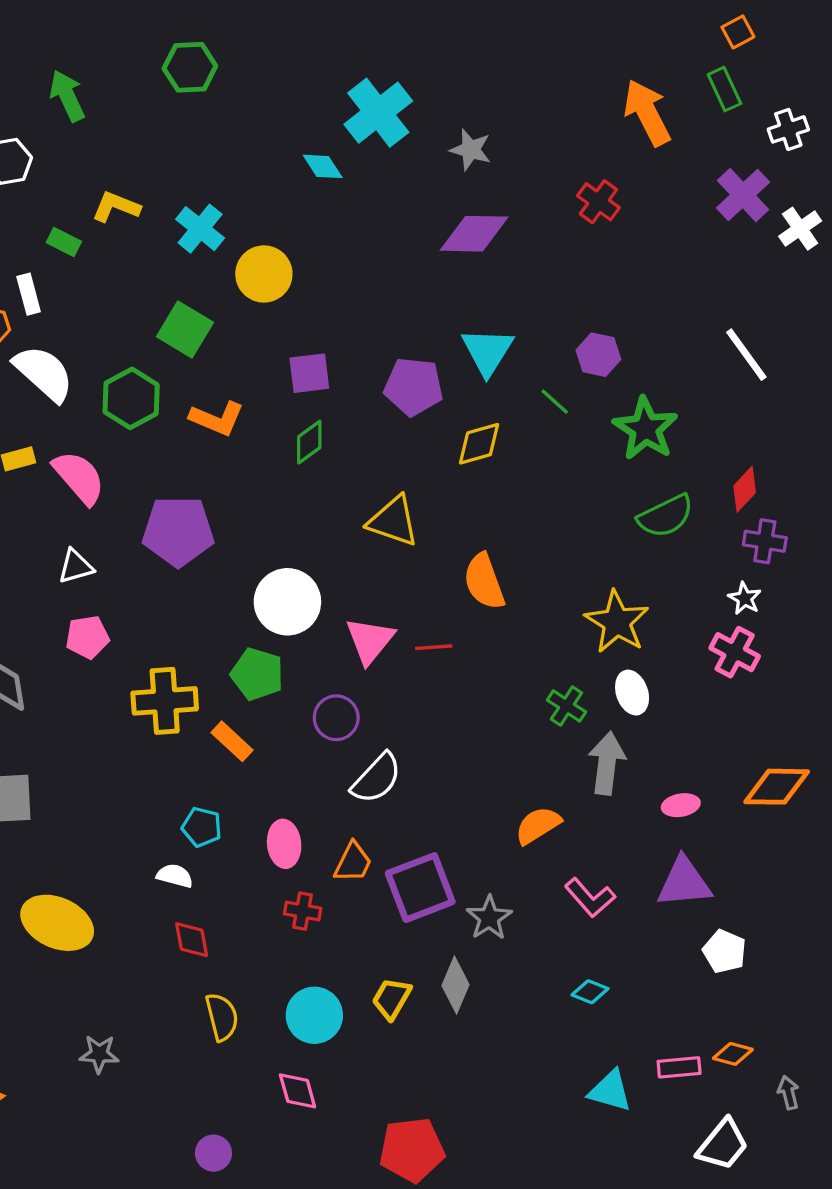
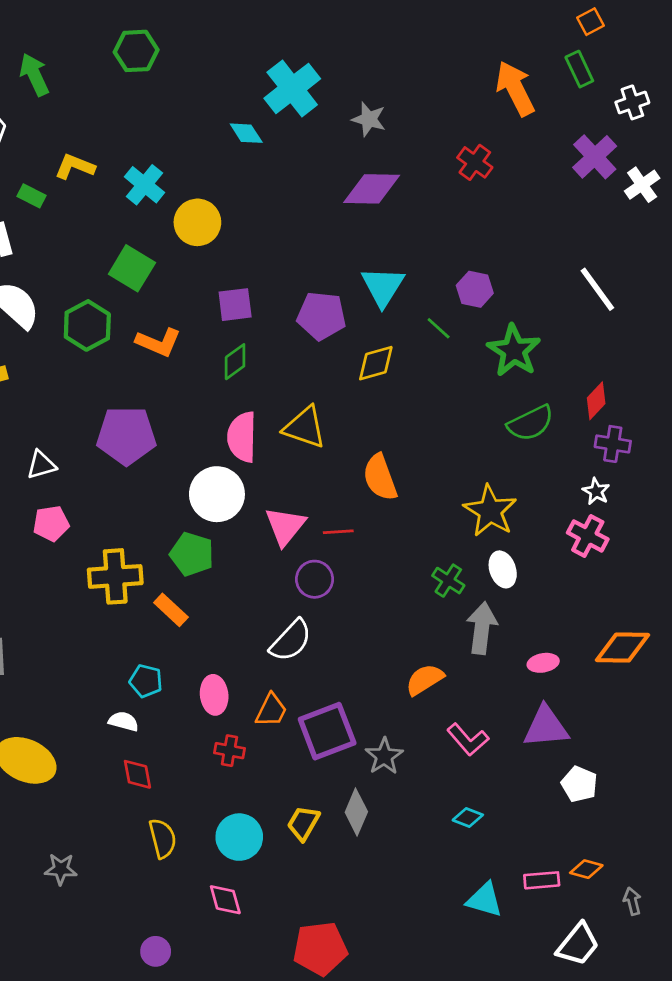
pink semicircle: (79, 477) -> (242, 437), moved, turned -138
purple circle: (336, 718) -> (315, 579), moved

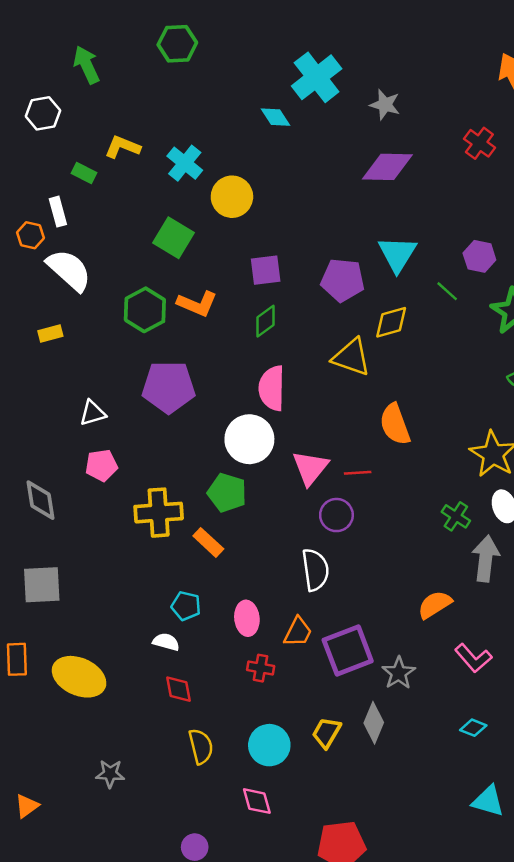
green hexagon: (87, 325) -> (145, 310), moved
yellow triangle: (305, 427) -> (351, 357), moved
white semicircle: (291, 641) -> (315, 570), turned -51

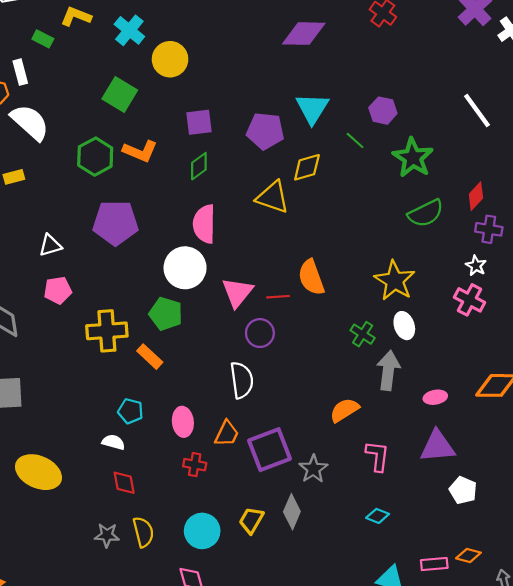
orange semicircle: (395, 424) -> (311, 277), moved
pink L-shape: (473, 658) -> (378, 456), turned -132
gray star: (110, 774) -> (107, 535), moved

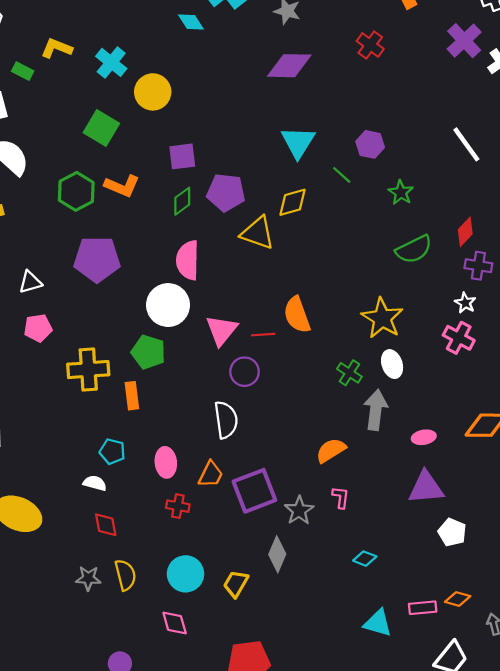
purple pentagon: (265, 131) -> (226, 192), moved
green star: (413, 158) -> (401, 192), size x0.6
orange rectangle: (150, 357) -> (132, 396), turned 40
pink L-shape: (378, 456) -> (341, 497), moved, size x0.7
yellow trapezoid: (251, 520) -> (236, 584), moved

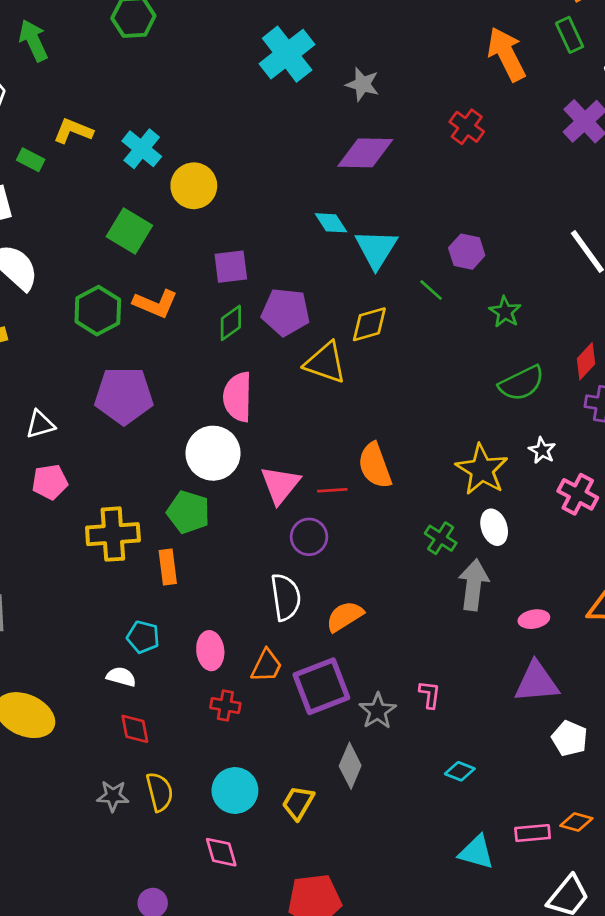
cyan diamond: (191, 22) -> (331, 223), moved
white star: (465, 303) -> (542, 450), moved
orange semicircle: (331, 450) -> (345, 616), moved

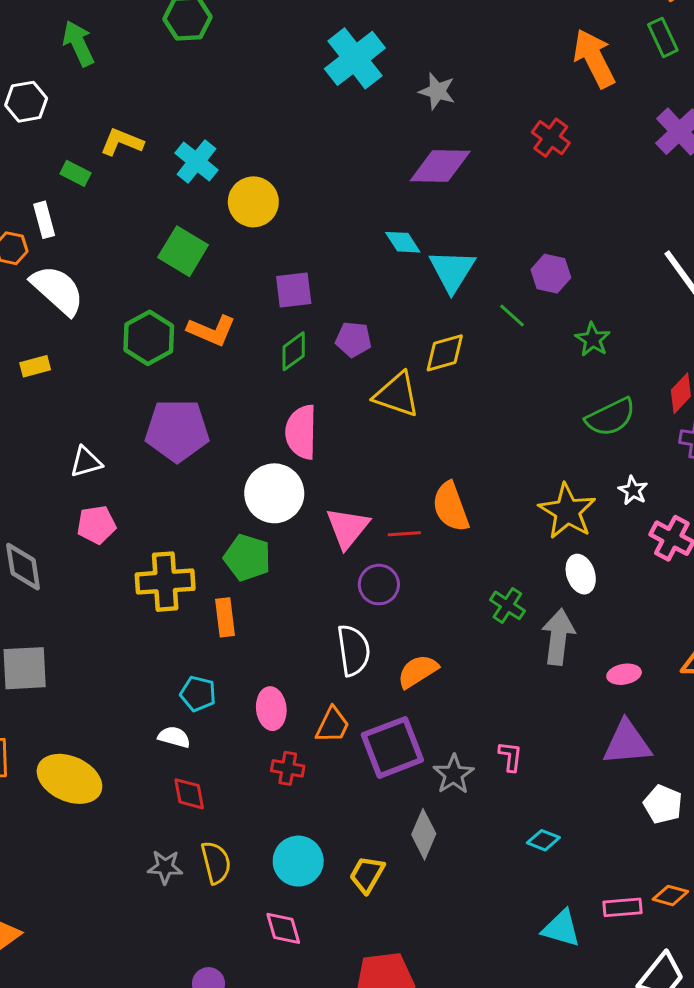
purple pentagon: (286, 312) -> (353, 339), size x0.7
green cross: (441, 538) -> (507, 605), moved

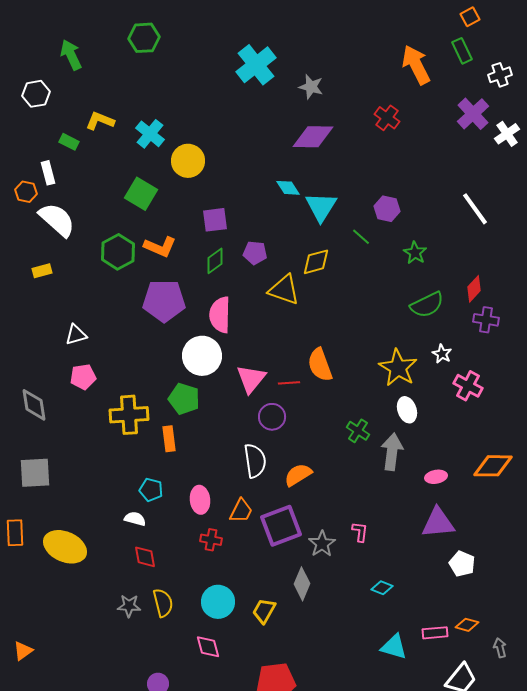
purple pentagon: (177, 431) -> (164, 301), moved

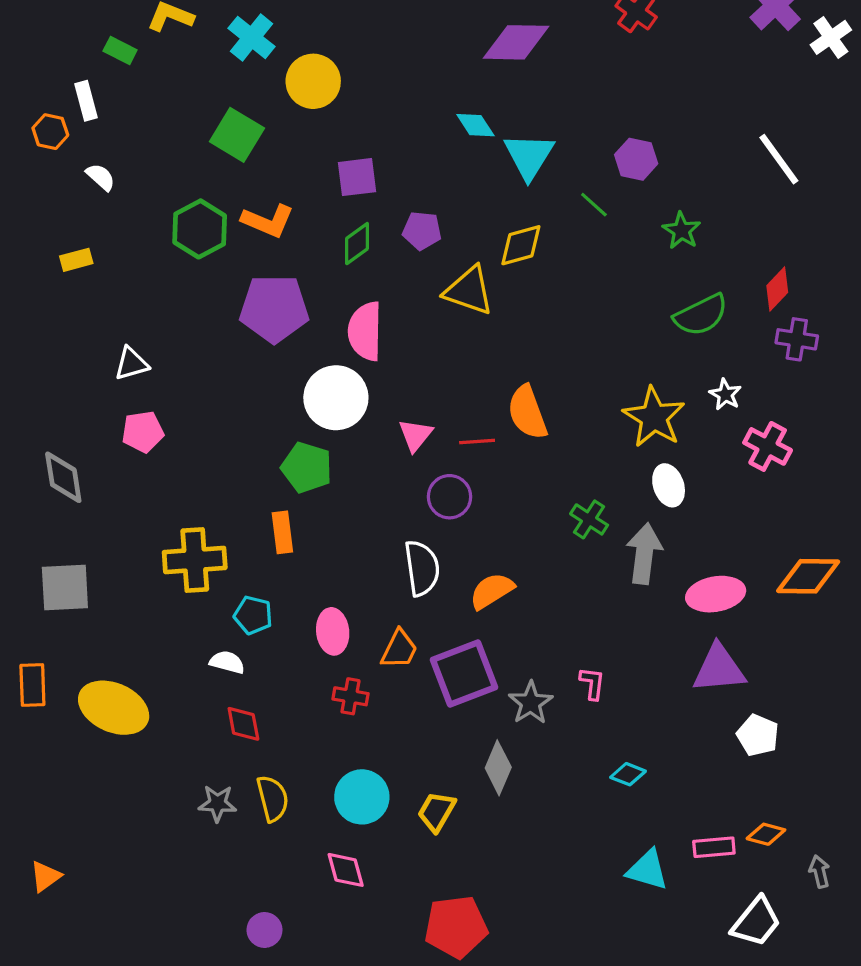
white semicircle: (57, 220) -> (101, 177), size x0.5
pink triangle: (251, 379) -> (415, 435), size x0.7
yellow cross: (129, 415) -> (195, 560), moved
pink ellipse: (436, 477) -> (716, 594), size x1.6

